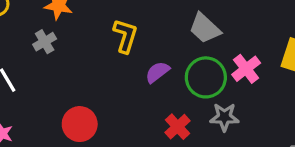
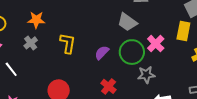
yellow L-shape: (125, 36) -> (68, 43), moved
red cross: (178, 127) -> (109, 86), moved

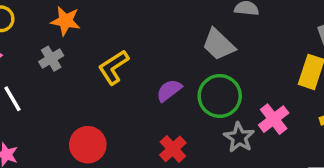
yellow L-shape: (68, 43) -> (113, 67), turned -140
pink cross: (156, 44) -> (274, 119), moved
gray star: (146, 75) -> (239, 137), turned 30

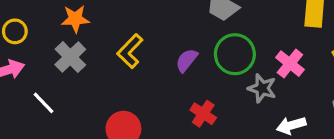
gray cross: (51, 59) -> (70, 57), size x1.4

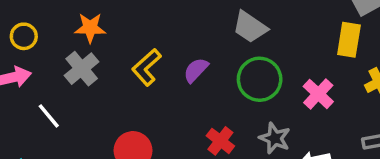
purple semicircle: (187, 60) -> (196, 70), moved
gray star: (262, 88) -> (275, 138), moved

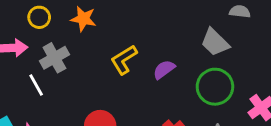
yellow circle: (24, 36) -> (39, 17), moved
gray cross: (82, 69) -> (54, 58), moved

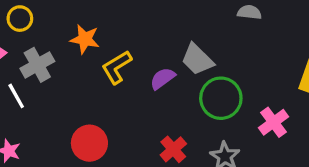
orange star: (83, 19) -> (85, 39), moved
gray trapezoid: (215, 42) -> (197, 59), moved

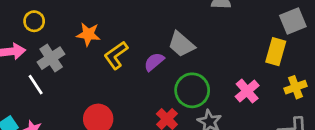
green circle: (221, 98) -> (192, 90), moved

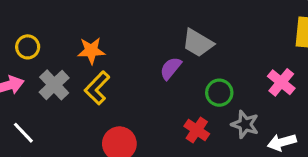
yellow L-shape: (116, 55) -> (97, 88), moved
white line: (36, 85) -> (23, 133), moved
green circle: (192, 90) -> (219, 93), size x0.7

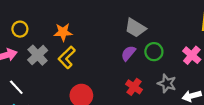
purple semicircle: (171, 68) -> (128, 53), moved
green circle: (219, 93) -> (154, 52), moved

